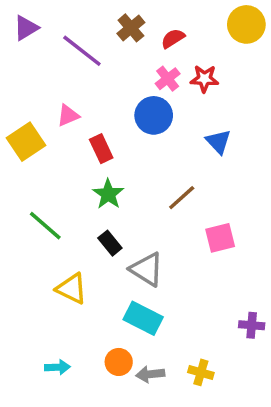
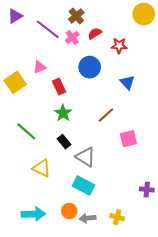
red semicircle: (173, 38) -> (95, 33), moved
pink cross: (168, 79) -> (72, 37), moved
cyan arrow: (57, 367) -> (33, 214), size x1.6

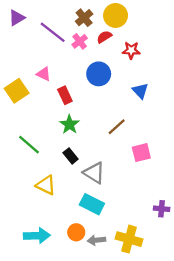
yellow circle: (144, 14) -> (116, 15), moved
pink triangle: (40, 67) -> (44, 74), turned 48
yellow cross: (117, 217) -> (129, 239), size x1.6

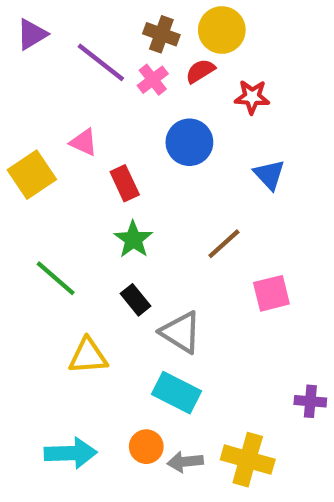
brown cross: (84, 18) -> (161, 34), turned -30
yellow triangle: (46, 185) -> (88, 356), turned -30

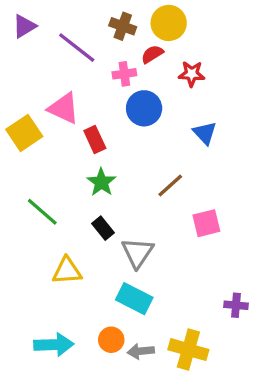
pink cross: (153, 80) -> (124, 74), moved, turned 30
pink triangle: (84, 142) -> (64, 108), size x1.5
gray triangle: (181, 332) -> (137, 253), turned 32

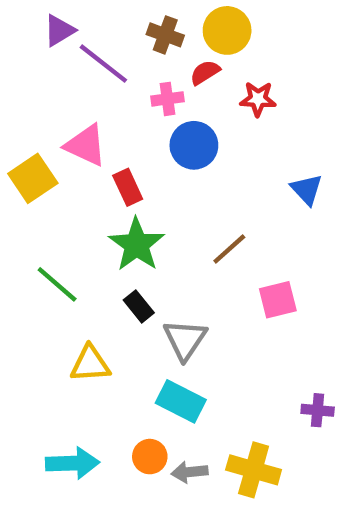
purple triangle: (24, 26) -> (59, 30), moved
blue triangle: (205, 133) -> (307, 189), moved
green star: (101, 182) -> (137, 245), size x1.4

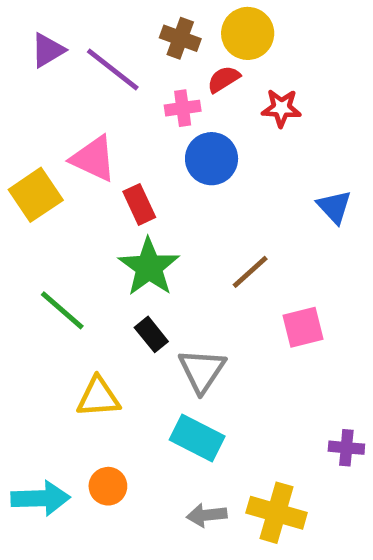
purple triangle: (59, 30) -> (48, 50), moved
orange circle: (150, 457) -> (108, 486), moved
cyan arrow: (73, 463) -> (41, 498), moved

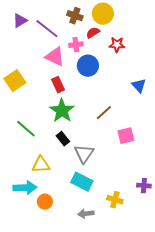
pink triangle: (94, 159) -> (55, 57), moved
cyan arrow: (41, 498) -> (25, 188), moved
yellow cross: (277, 513) -> (115, 200), moved, size x0.7

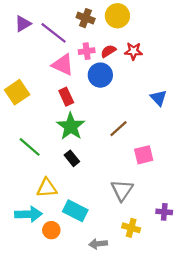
red semicircle: (93, 33) -> (108, 51), moved
gray triangle: (84, 154) -> (122, 190), moved
cyan rectangle: (82, 182) -> (75, 211), moved

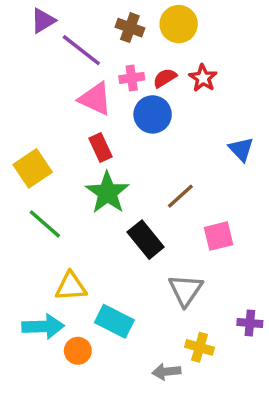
purple triangle: (23, 24) -> (43, 21), moved
red star: (133, 51) -> (203, 78), turned 30
yellow square: (17, 92) -> (33, 168), moved
black rectangle: (72, 158) -> (146, 240), moved, size x1.5
gray arrow: (98, 244) -> (166, 372), moved

